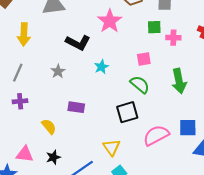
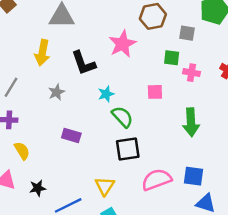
yellow arrow: (24, 34) -> (42, 53), moved
black L-shape: (78, 43) -> (83, 63), turned 35
green semicircle: (140, 85) -> (122, 117), moved
yellow semicircle: (49, 127) -> (22, 151), moved

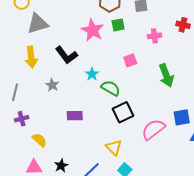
green square: (172, 58) -> (118, 25), moved

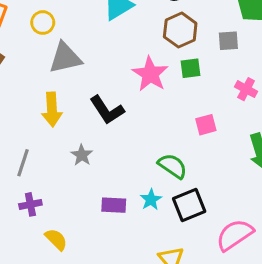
pink cross: (154, 36) -> (246, 89), turned 32
cyan star: (92, 74) -> (151, 200), moved

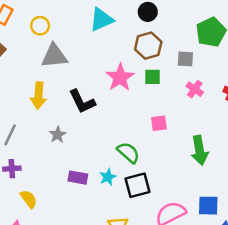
pink cross: (246, 89) -> (195, 89), moved

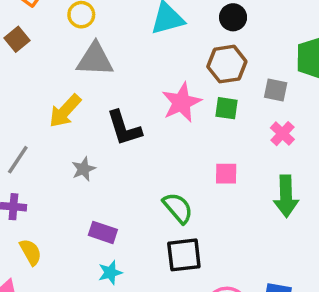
yellow arrow: (38, 96) -> (65, 111), turned 30
green arrow: (200, 150) -> (286, 196), moved
cyan star: (108, 177) -> (110, 273), moved

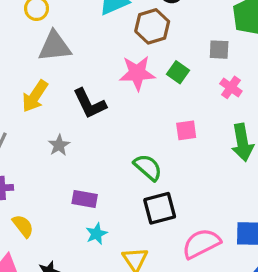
brown hexagon: (227, 64) -> (152, 26), moved
pink star: (181, 102) -> (137, 73), turned 30
green square: (227, 108) -> (178, 72), turned 35

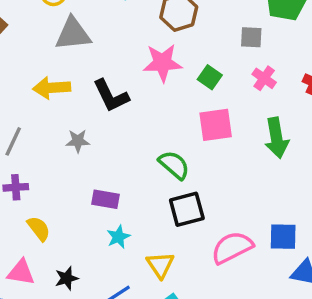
green square: (178, 72) -> (210, 77), moved
yellow arrow: (35, 96) -> (52, 88), turned 52
pink square: (186, 130) -> (216, 125), size x1.5
gray star: (59, 145) -> (78, 141), turned 30

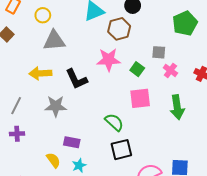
gray square: (251, 37) -> (159, 52), moved
gray star: (78, 141) -> (56, 106), size x1.5
yellow semicircle: (39, 229) -> (53, 160), moved

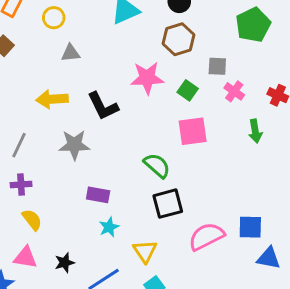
brown hexagon: (119, 29) -> (179, 39), moved
gray triangle: (54, 41) -> (70, 53), size x0.6
green arrow: (177, 107) -> (255, 131), moved, size x0.7
yellow semicircle: (53, 160) -> (32, 220), moved

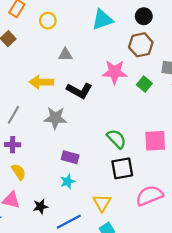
gray triangle: (70, 53) -> (65, 55), moved
black L-shape: (103, 106) -> (79, 91), turned -40
pink square: (193, 131) -> (155, 141), moved
cyan star: (109, 227) -> (68, 181), moved

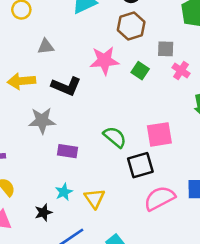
purple rectangle: (70, 157) -> (68, 151), moved
black square: (122, 168) -> (140, 165), moved
yellow triangle: (102, 203) -> (94, 198), moved
black star: (41, 206) -> (43, 212), moved

